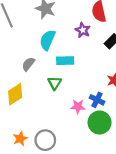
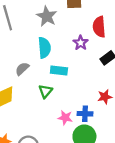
cyan semicircle: (47, 40) -> (44, 48), turned 144
blue cross: (97, 100) -> (85, 114), turned -32

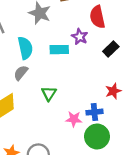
cyan semicircle: (44, 48) -> (25, 48), moved
cyan rectangle: (59, 70) -> (59, 50), moved

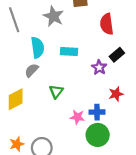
purple star: (80, 37) -> (99, 67), moved

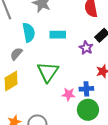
gray semicircle: (32, 70) -> (16, 54), moved
green triangle: (56, 92) -> (48, 72), size x1.6

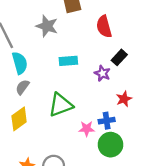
cyan semicircle: (29, 32) -> (20, 63), moved
green triangle: (48, 72) -> (61, 105), turned 40

